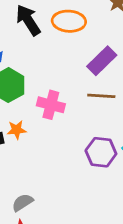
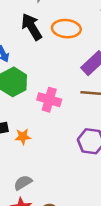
orange star: (17, 130) -> (23, 137), moved

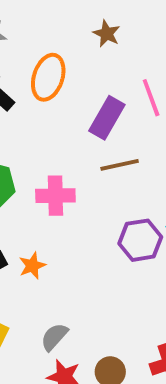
orange ellipse: (66, 29) -> (48, 77), turned -60

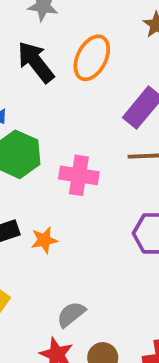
gray semicircle: (54, 337) -> (71, 314), moved

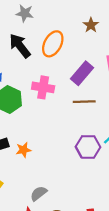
pink cross: (79, 175) -> (43, 87), moved

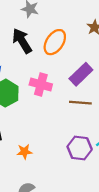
orange star: (23, 150) -> (24, 152), moved

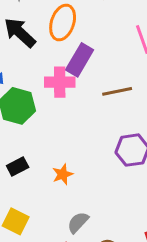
purple rectangle: (81, 74) -> (80, 60), moved

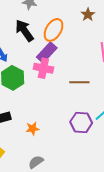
purple rectangle: (80, 60) -> (47, 52), moved

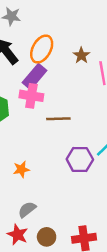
brown star: (88, 15) -> (81, 55), moved
brown line: (79, 82) -> (58, 119), moved

